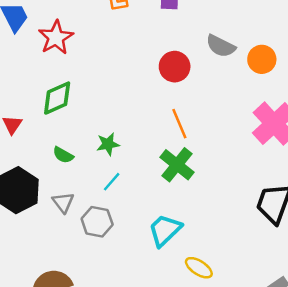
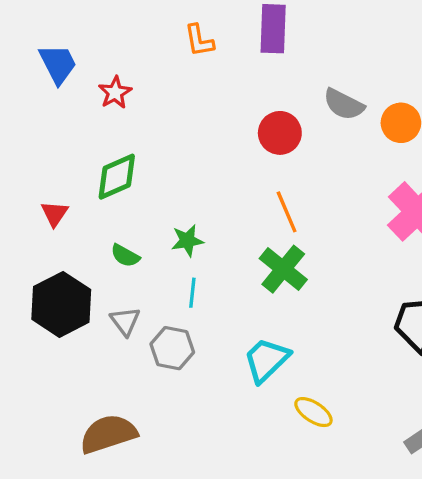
red star: (56, 38) -> (115, 93), size x0.7
cyan line: (112, 182) -> (192, 293), turned -35

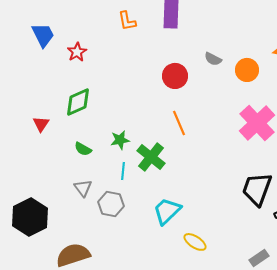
gray semicircle: (344, 104) -> (213, 59), size x0.7
green cross: (283, 269) -> (151, 157), moved
black hexagon: (61, 304) -> (30, 217), moved

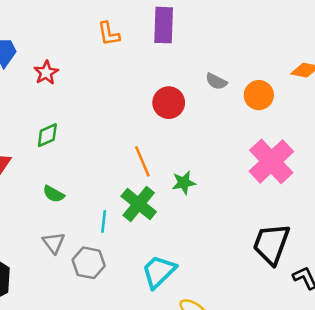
green diamond: (78, 102) -> (47, 135), size x0.7
orange line: (179, 123) -> (142, 161), moved
green star: (120, 140) -> (184, 183), moved

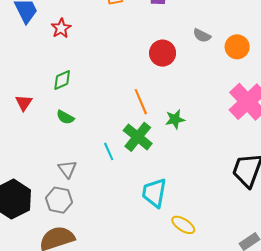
green semicircle: (54, 194) -> (65, 117), moved
cyan line: (104, 221) -> (109, 151), turned -30
gray hexagon: (89, 263) -> (59, 200), moved
cyan trapezoid: (159, 272) -> (154, 193), turned -36

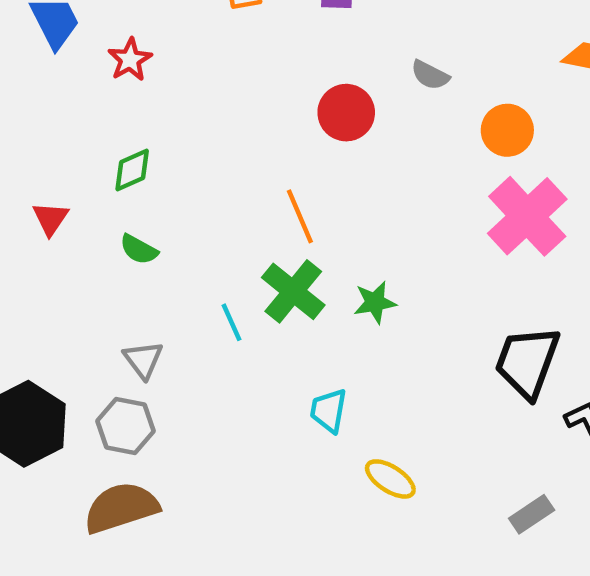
orange circle: (237, 47) -> (507, 130), moved
green star: (175, 119) -> (375, 302), moved
cyan trapezoid: (154, 193) -> (329, 411), size x0.7

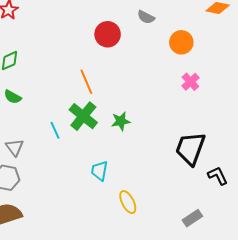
pink cross: (527, 216) -> (190, 82), size x0.5
yellow ellipse: (390, 479) -> (128, 202), turned 30

